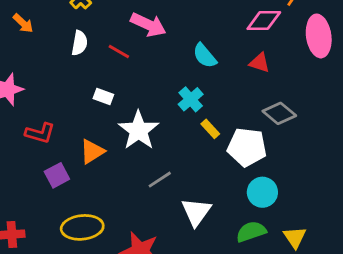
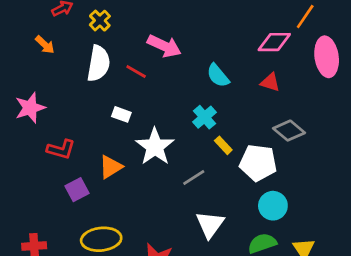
white semicircle: (79, 43) -> (99, 63), size x1.5
gray line: (160, 180) -> (194, 178), moved

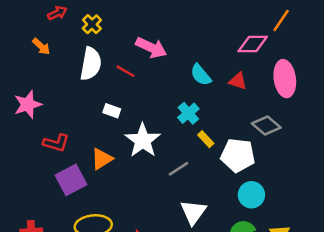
pink ellipse: (327, 57) -> (285, 79), moved
red triangle: (270, 82) -> (238, 81), moved
purple square: (77, 190) -> (71, 180), size x1.4

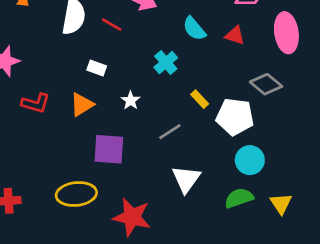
cyan cross: (188, 113) -> (166, 63), moved
white star: (143, 140) -> (131, 100), size x0.5
orange triangle: (102, 159) -> (82, 105), moved
purple square: (71, 180) -> (109, 149), moved, turned 32

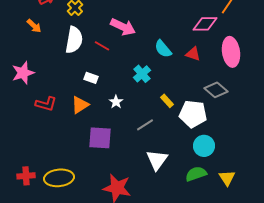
yellow ellipse: (76, 194) -> (59, 178), moved

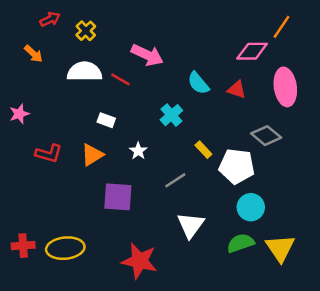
white semicircle: (74, 40) -> (85, 72), turned -100
pink star: (23, 73) -> (19, 114), size x0.7
yellow triangle: (227, 178) -> (280, 248), size x1.4

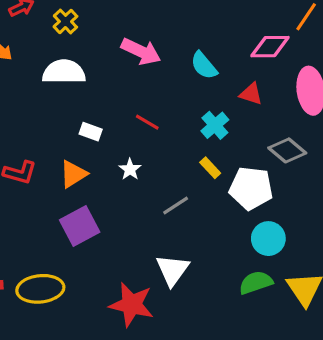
red line: (120, 79) -> (147, 122), moved
cyan semicircle: (198, 83) -> (204, 66), moved
cyan cross: (171, 115) -> (215, 125), moved
purple square: (118, 197) -> (80, 226), moved, turned -32
white triangle: (191, 225) -> (172, 270), moved

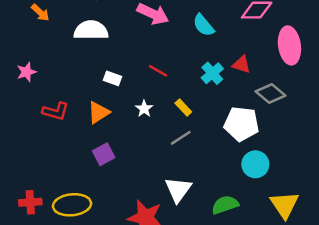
red triangle: (251, 94) -> (241, 64), moved
yellow rectangle: (210, 168) -> (183, 107), moved
purple square: (80, 226) -> (104, 154), size x0.7
green semicircle: (256, 283) -> (225, 205), moved

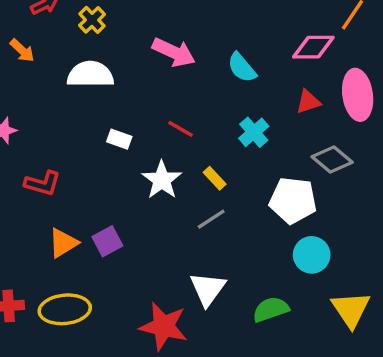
red triangle: (241, 64) -> (308, 102), moved, turned -36
white star: (144, 109) -> (162, 180), size x1.6
orange triangle: (99, 112) -> (63, 243), moved

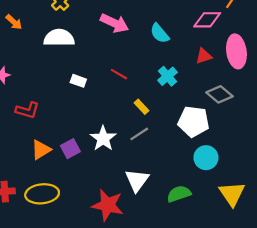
white star: (162, 180) -> (103, 138), moved

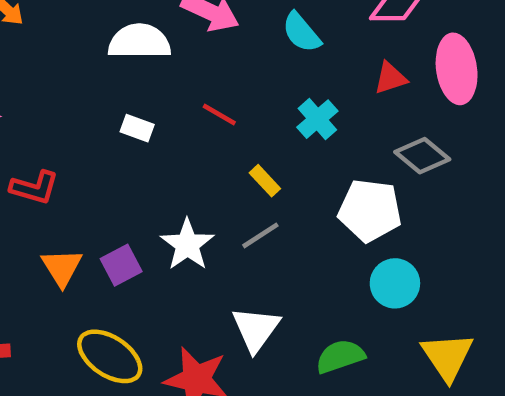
white semicircle: (59, 38) -> (139, 42), moved
orange triangle: (41, 150) -> (62, 267), turned -30
yellow ellipse: (42, 194) -> (110, 356), moved, turned 40

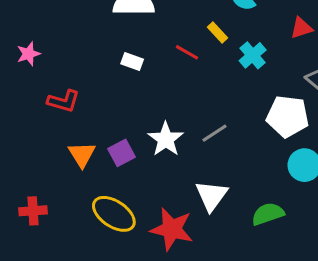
yellow rectangle: (265, 181) -> (218, 32), moved

